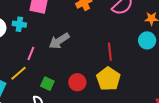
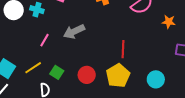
cyan circle: (147, 40) -> (156, 79), moved
yellow line: (19, 73) -> (33, 68), moved

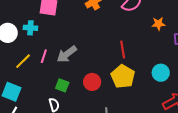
orange star: (169, 22) -> (158, 24), moved
gray arrow: (74, 31) -> (67, 54), moved
yellow line: (33, 68) -> (23, 61), moved

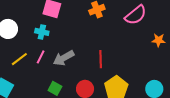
cyan cross: (30, 28) -> (42, 32), moved
red line: (123, 49) -> (101, 59), moved

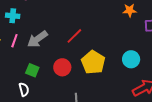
red line: (101, 59) -> (74, 36), turned 54

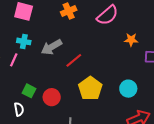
cyan cross: (13, 16) -> (24, 41), moved
gray arrow: (37, 39) -> (52, 47), moved
red circle: (62, 67) -> (52, 97), moved

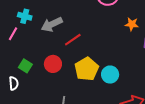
cyan circle: (128, 89) -> (110, 75), moved
red circle: (52, 97) -> (53, 64), moved

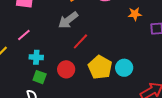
cyan cross: (25, 16) -> (36, 57), moved
gray arrow: (52, 24) -> (68, 20), moved
pink line: (13, 34) -> (24, 35), moved, turned 32

